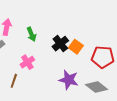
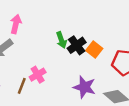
green arrow: (31, 34) -> (61, 40), moved
pink cross: (27, 62) -> (38, 75), moved

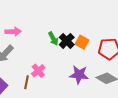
pink arrow: (16, 24) -> (13, 32), turned 84

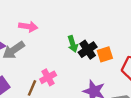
orange square: (82, 42) -> (105, 54), turned 32

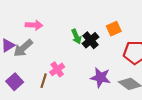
orange square: (105, 54) -> (114, 29), moved

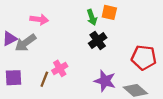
orange square: (114, 29) -> (109, 12), moved, turned 32
green arrow: (76, 36) -> (92, 17), moved
purple square: (15, 82) -> (14, 78), turned 35

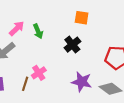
green arrow: (92, 17) -> (38, 31), moved
pink arrow: (39, 19) -> (17, 28), turned -49

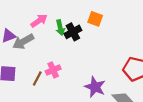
orange square: (82, 18) -> (95, 19), moved
black cross: (72, 45) -> (73, 32), moved

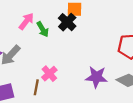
pink arrow: (39, 21) -> (26, 21), moved
black cross: (73, 32) -> (67, 22), moved

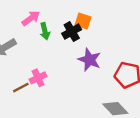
purple star: (96, 77) -> (89, 60), moved
brown line: (36, 87) -> (21, 88), turned 35

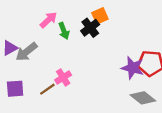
orange square: (83, 21) -> (100, 16), turned -35
purple star: (89, 60) -> (133, 68), moved

